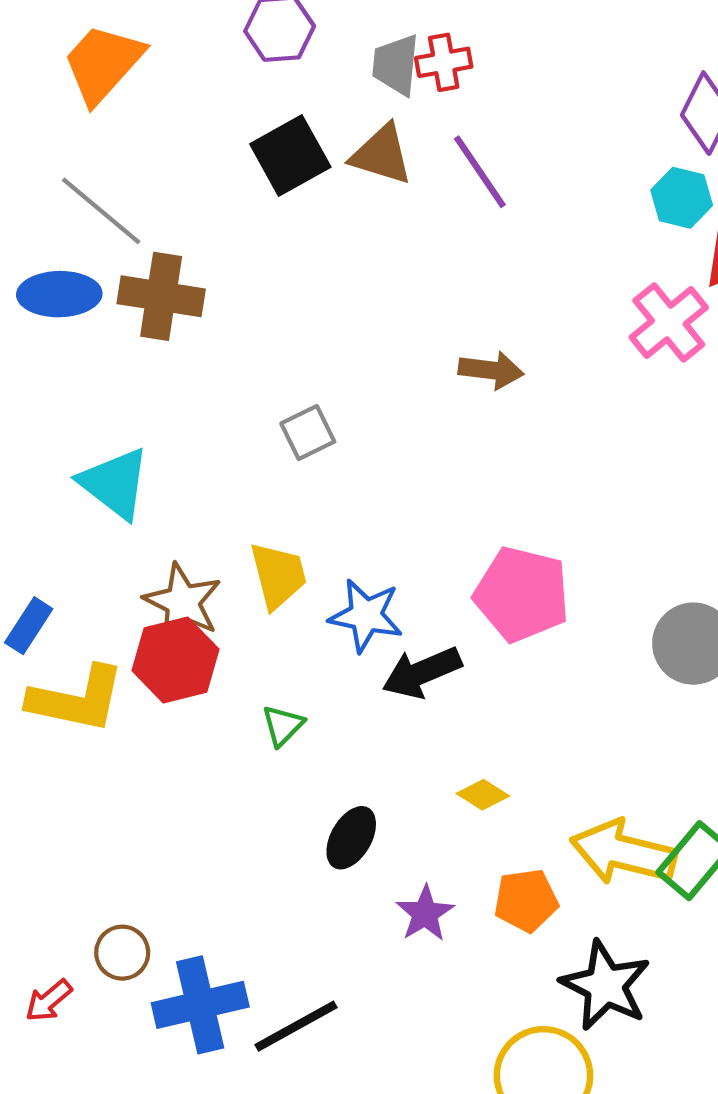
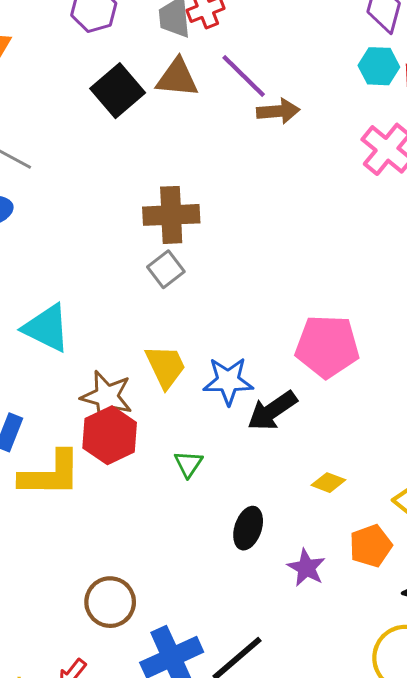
brown cross: (161, 296) -> (171, 215), moved
brown arrow: (491, 370) -> (278, 111), moved
brown circle: (122, 953) -> (110, 602), moved, size x1.4

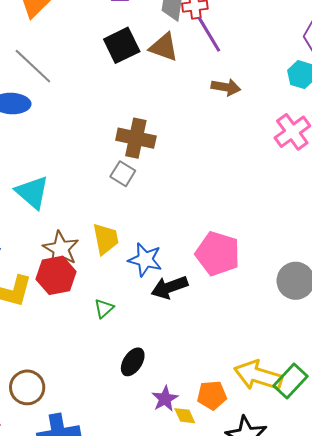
purple line: (244, 76) -> (209, 34), moved
gray square: (166, 269) -> (123, 174), turned -35
yellow diamond: (328, 483) -> (185, 416), moved, turned 30

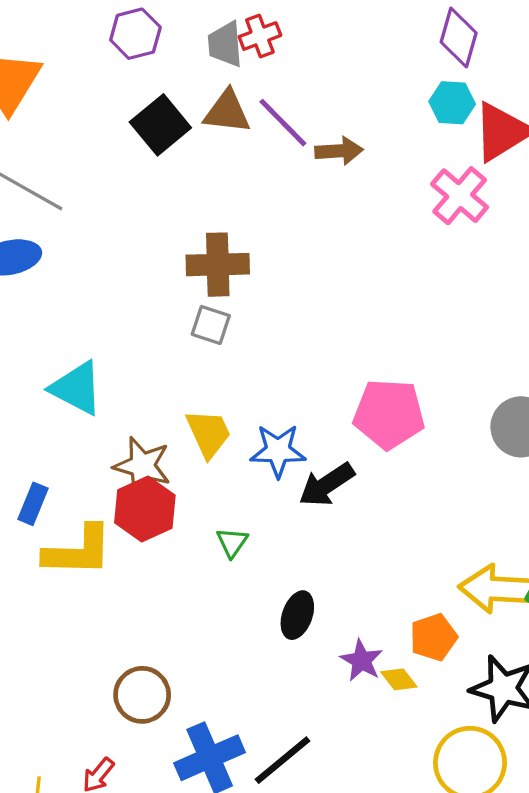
purple line: (209, 34) -> (283, 123), moved

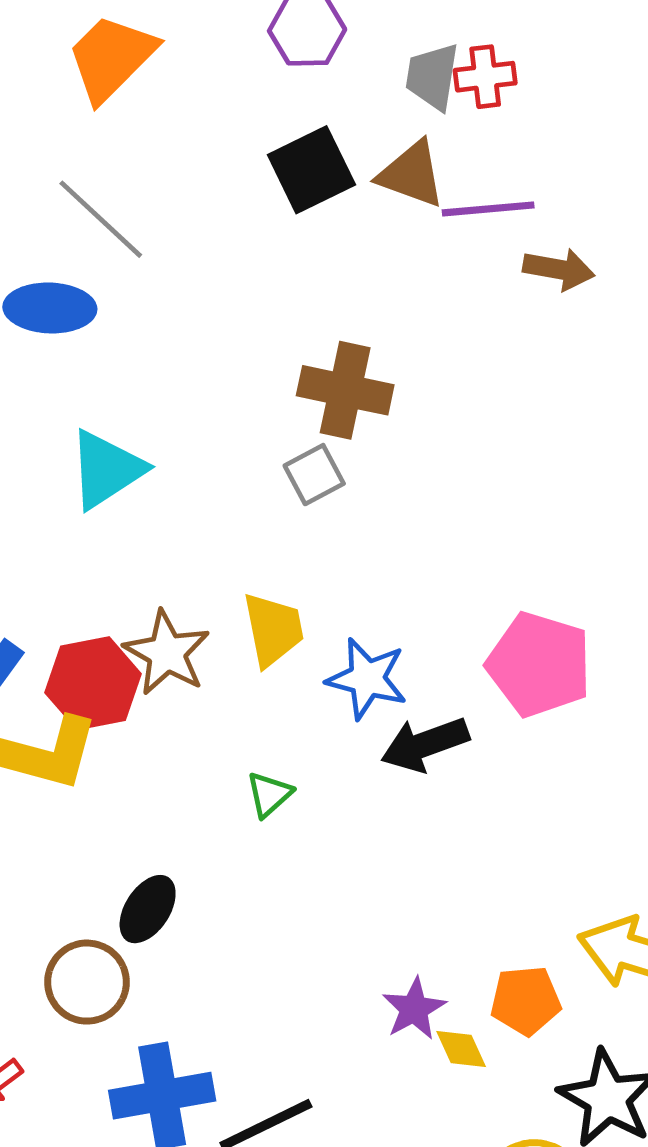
purple line: (283, 123) -> (488, 209), turned -64
gray square: (211, 325) -> (314, 475), turned 30
cyan triangle: (77, 388) -> (106, 469), moved, turned 46
red hexagon: (145, 509) -> (93, 683), moved
black ellipse: (297, 615) -> (148, 909), moved

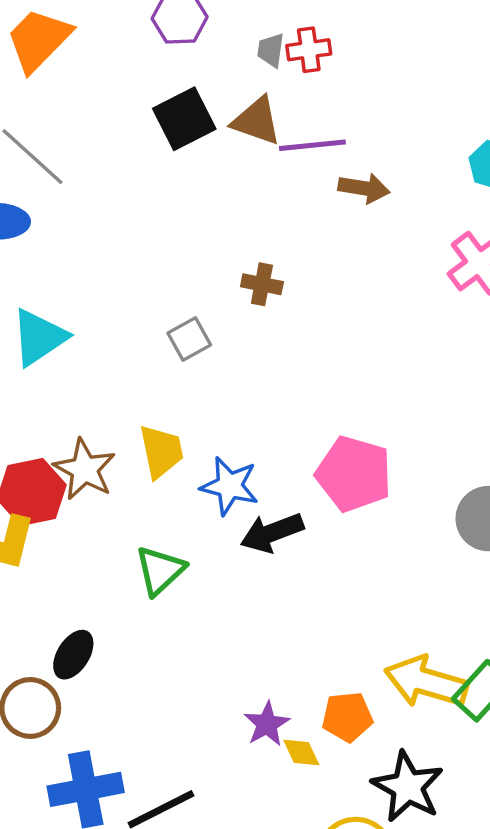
gray trapezoid: (432, 76) -> (271, 50), size x0.7
brown cross: (345, 390) -> (262, 284), moved, size x0.6
green triangle: (269, 794) -> (160, 570), size x1.5

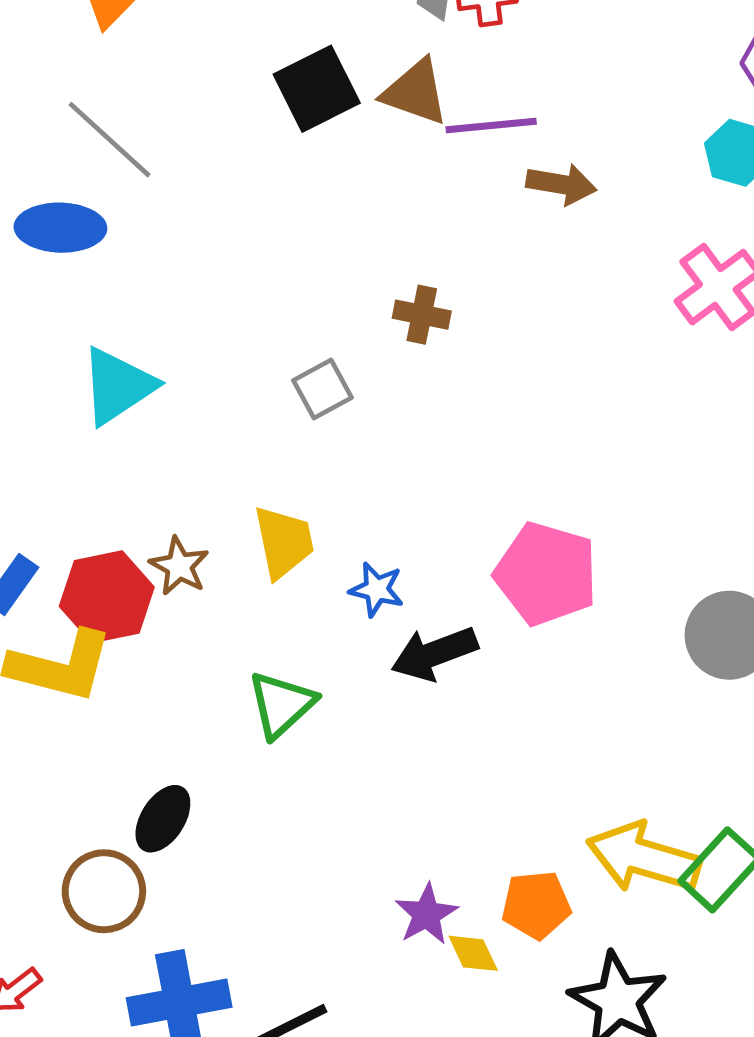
brown star: (85, 469) -> (179, 566), size x0.7
blue star: (230, 486) -> (377, 589), size x0.7

